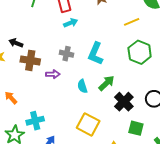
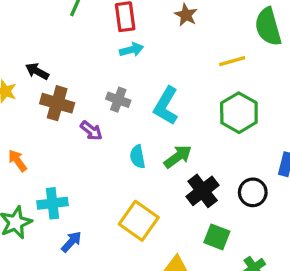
purple arrow: (53, 74) -> (91, 131), turned 32

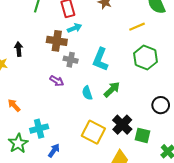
black arrow: (37, 71) -> (19, 49), turned 64
brown cross: (57, 103) -> (57, 41), moved
black cross: (203, 191) -> (122, 125), moved

